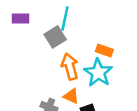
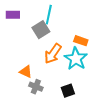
orange arrow: (70, 67) -> (53, 54), turned -130
orange triangle: (71, 96) -> (26, 72), moved

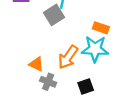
orange arrow: (53, 54) -> (68, 57), moved
cyan star: (76, 59) -> (95, 49), turned -30

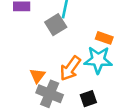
orange triangle: (36, 64) -> (38, 76), turned 42
gray cross: (48, 82) -> (50, 94), size x1.5

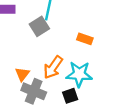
cyan star: (98, 60) -> (79, 74), moved

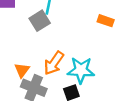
orange rectangle: (85, 39) -> (106, 21), moved

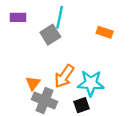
orange rectangle: (106, 21) -> (105, 32), moved

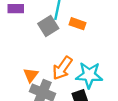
orange rectangle: (105, 32) -> (78, 24), moved

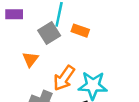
orange triangle: (31, 75) -> (30, 59), moved

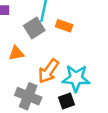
orange triangle: (30, 59) -> (16, 53), turned 42

